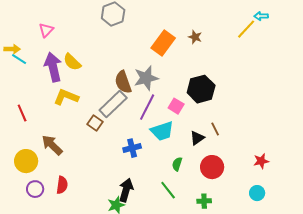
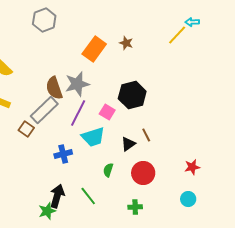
green line: (168, 190) -> (88, 196), moved

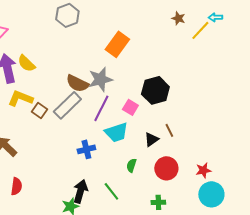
brown star: (126, 43) -> (178, 18), moved
brown semicircle: (54, 88) -> (77, 83), turned -45
brown square: (26, 129) -> (39, 110), moved
red star: (192, 167) -> (203, 170), moved
cyan circle: (188, 199) -> (211, 194), size x1.6

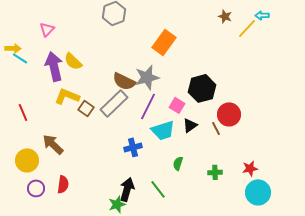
black triangle: (151, 139) -> (190, 125), moved
red circle: (166, 168) -> (229, 114), moved
green cross: (158, 202) -> (215, 172), moved

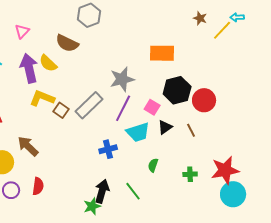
orange rectangle: (164, 42) -> (162, 53), moved, turned 55
brown semicircle: (124, 81) -> (67, 43), moved
red circle: (229, 114) -> (204, 100), moved
red star: (250, 168) -> (225, 170), size x1.8

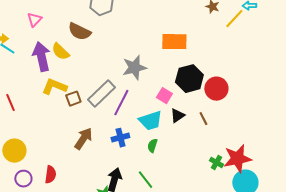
purple line: (123, 108) -> (121, 103), moved
brown square: (61, 110) -> (73, 99), turned 35
brown arrow: (28, 146) -> (83, 139), moved, turned 80
green semicircle: (153, 165) -> (152, 146), moved
green cross: (190, 174) -> (216, 163), moved, turned 32

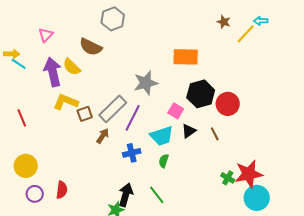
brown arrow: (83, 139) -> (103, 136), moved, size x0.7

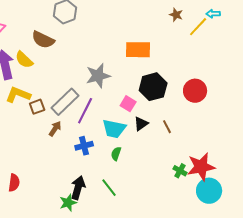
red circle: (228, 104) -> (195, 91), moved
cyan trapezoid: (162, 136) -> (114, 129), turned 30

